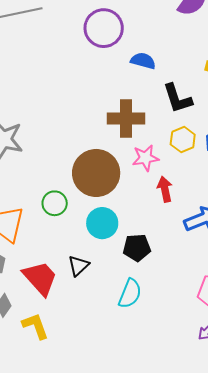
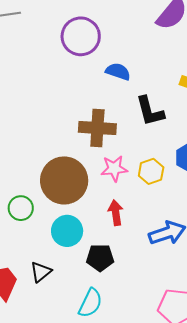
yellow hexagon: (183, 139) -> (151, 171), moved
red arrow: (165, 189) -> (116, 213), moved

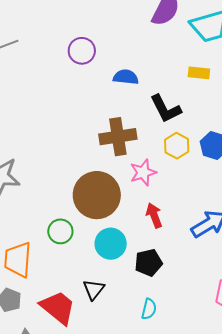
purple circle: (81, 36) -> (82, 51), size x0.7
yellow hexagon: (151, 171) -> (177, 146), moved
cyan semicircle: (90, 303) -> (149, 309), size x0.7

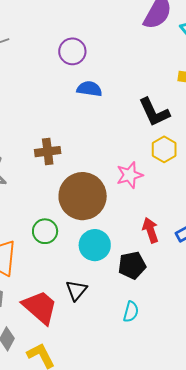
blue semicircle: (126, 77) -> (89, 89), moved
brown cross: (118, 137) -> (48, 152), moved, size x0.7
red arrow: (154, 215) -> (150, 230), moved

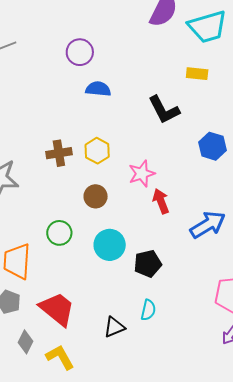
yellow hexagon: (164, 149) -> (97, 151), moved
brown circle: (83, 196) -> (96, 196), size x0.5
red arrow: (150, 230) -> (161, 201), moved
black triangle: (76, 290) -> (114, 327), moved, turned 30

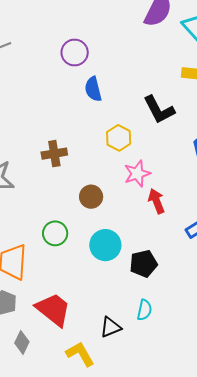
blue semicircle: (98, 89) -> (93, 89), turned -110
yellow hexagon: (97, 151) -> (119, 138), moved
yellow L-shape: (60, 357) -> (80, 354), moved

